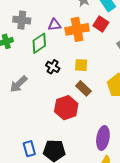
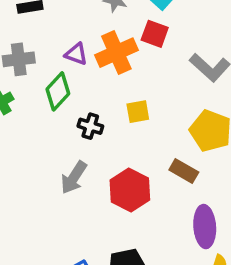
purple triangle: (54, 25) -> (76, 54), turned 40
gray arrow: (19, 84) -> (74, 178), moved
brown rectangle: (83, 88) -> (184, 171), moved

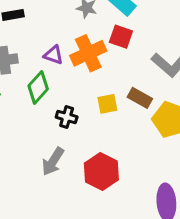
brown rectangle: (184, 171) -> (140, 98), moved

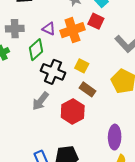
brown rectangle: (140, 98) -> (88, 89), moved
yellow square: (107, 104) -> (82, 66), turned 32
black cross: (67, 117) -> (53, 72), size x1.6

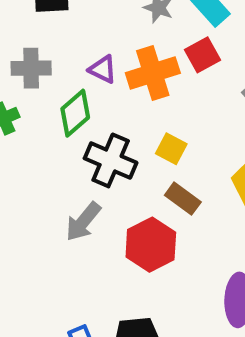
red square: (96, 21) -> (203, 55), turned 35

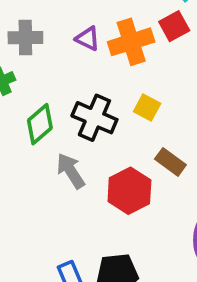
green diamond: (75, 113) -> (40, 124), moved
brown rectangle: (183, 199) -> (170, 162), moved
gray arrow: (83, 222) -> (71, 171), turned 108

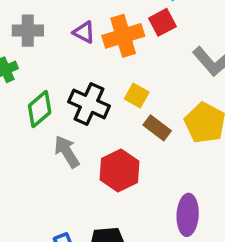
brown rectangle: (170, 162) -> (157, 128), moved

